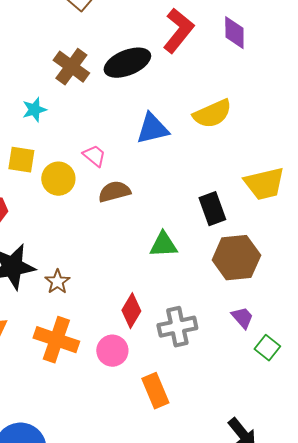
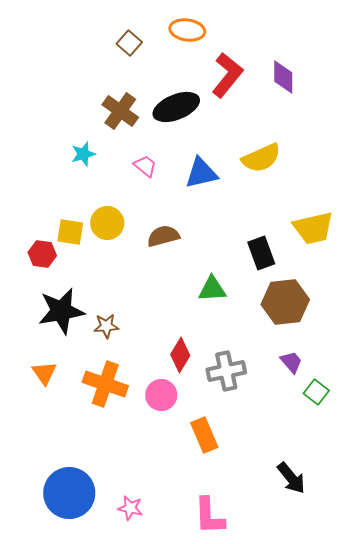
pink trapezoid: (94, 156) -> (145, 166), moved
yellow square: (21, 160) -> (70, 232), moved
brown star: (57, 282) -> (106, 326), turned 30

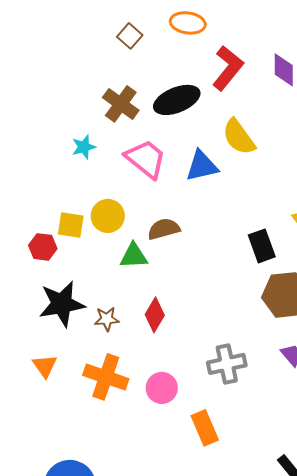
yellow semicircle: (261, 158) -> (239, 137), moved, turned 78
pink trapezoid: (145, 166) -> (146, 159), size x1.8
green triangle: (212, 289) -> (134, 256), moved
red diamond: (180, 355) -> (155, 315), moved

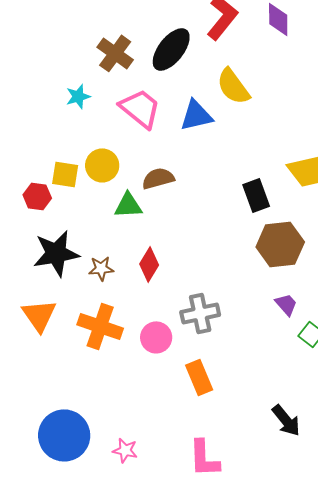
black ellipse: (177, 100) -> (171, 49), turned -30
gray cross: (227, 364) -> (200, 313), moved
orange triangle: (45, 366) -> (39, 315), size x1.4

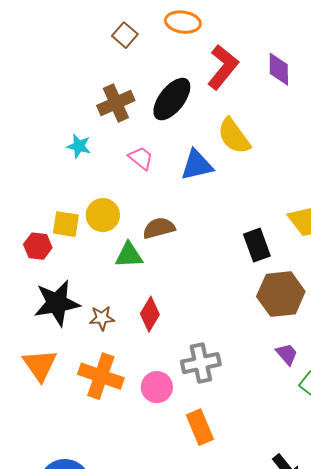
brown cross: (115, 53) -> (116, 103), turned 30
cyan star: (78, 96) -> (79, 146), turned 30
pink trapezoid: (140, 108) -> (141, 158), size x0.6

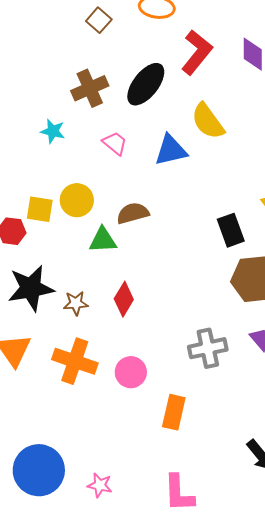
gray cross: (201, 363) -> (208, 348), moved
orange rectangle: (200, 427) -> (174, 412), turned 36

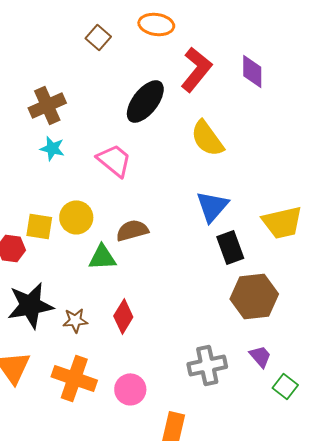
brown cross: (90, 88) -> (47, 105), moved
pink trapezoid: (115, 143) -> (114, 160), size x1.4
blue triangle: (171, 150) -> (212, 206), moved, turned -36

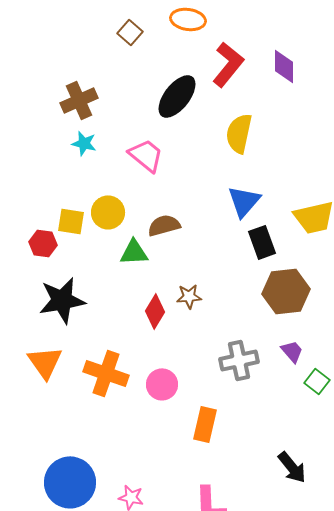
yellow semicircle: (207, 138) -> (239, 133), turned 48
brown star: (75, 320) -> (189, 296), moved

